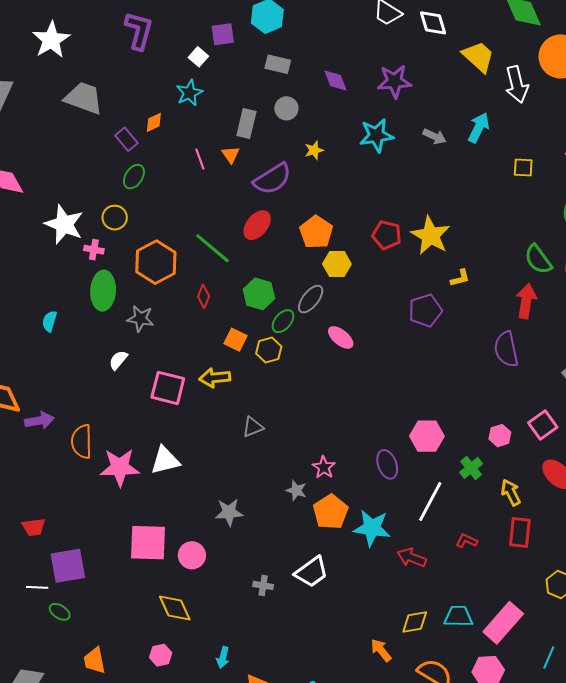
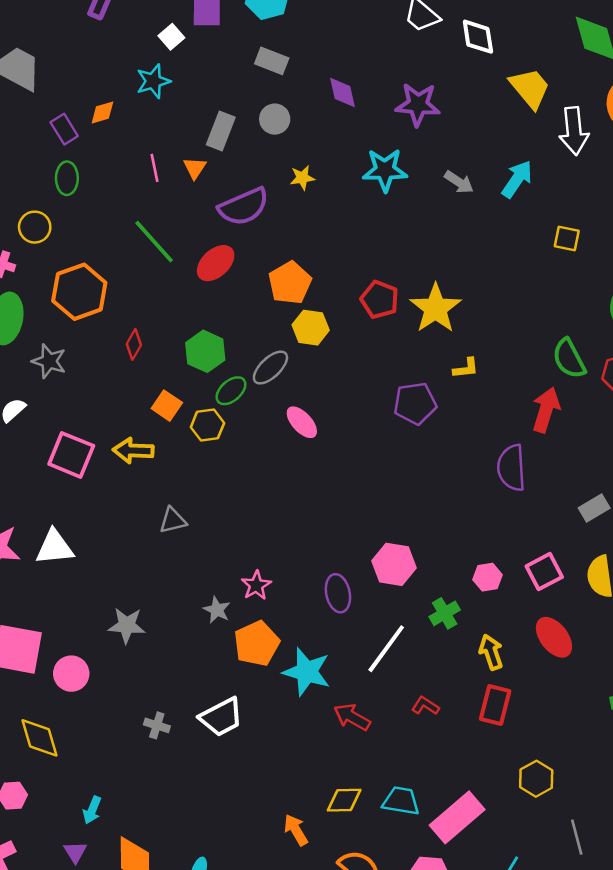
green ellipse: (134, 177) -> (67, 178), turned -40
green line: (212, 248) -> (154, 242), moved

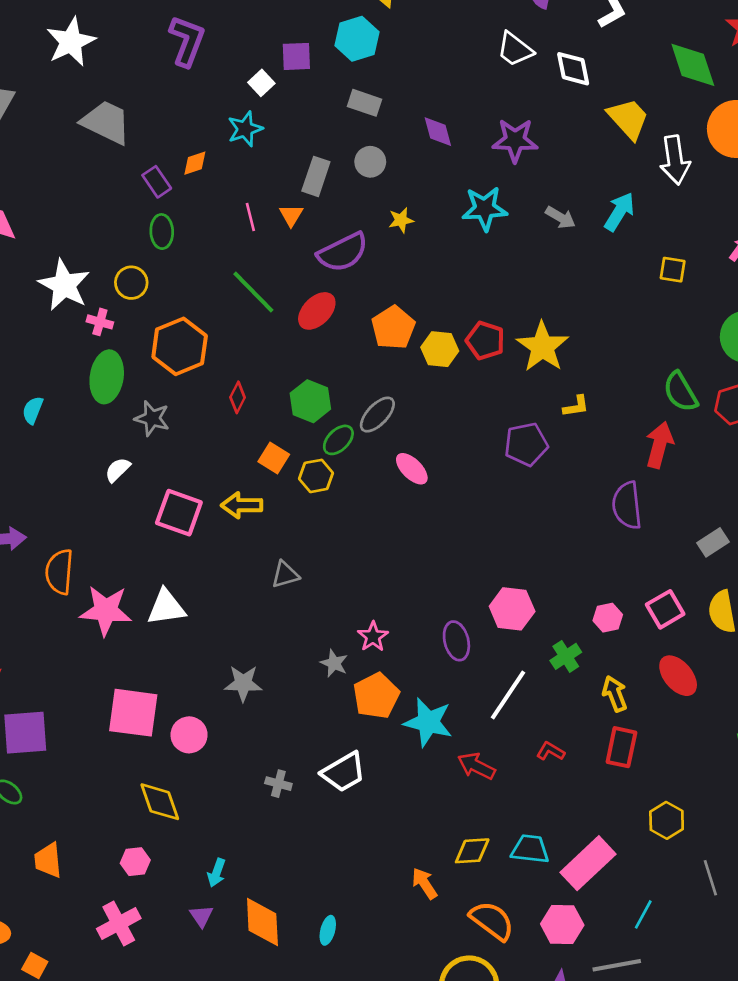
yellow hexagon: (311, 328) -> (440, 349), moved

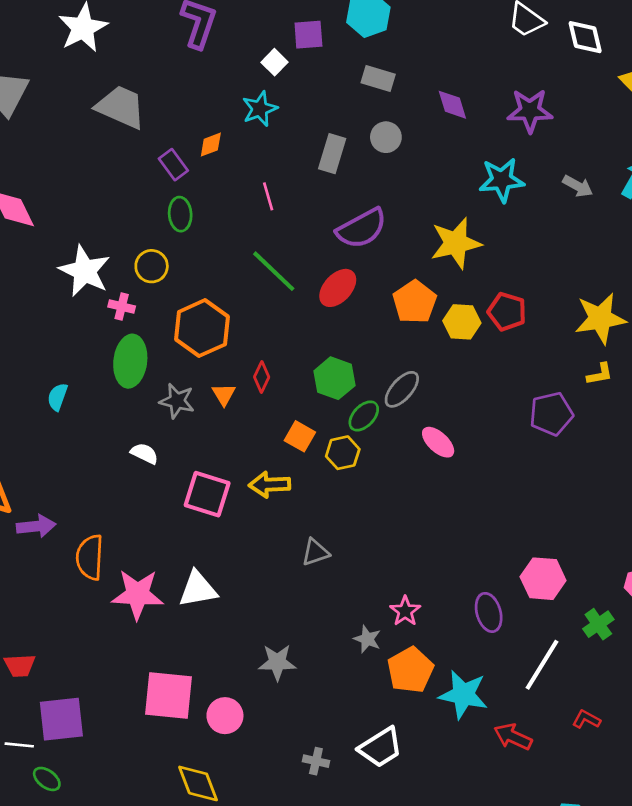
orange triangle: (291, 215) -> (224, 394), moved
yellow star: (401, 220) -> (456, 243), moved, size x2.0
yellow star: (543, 347) -> (600, 318), moved, turned 30
white semicircle: (118, 470) -> (144, 453), turned 72

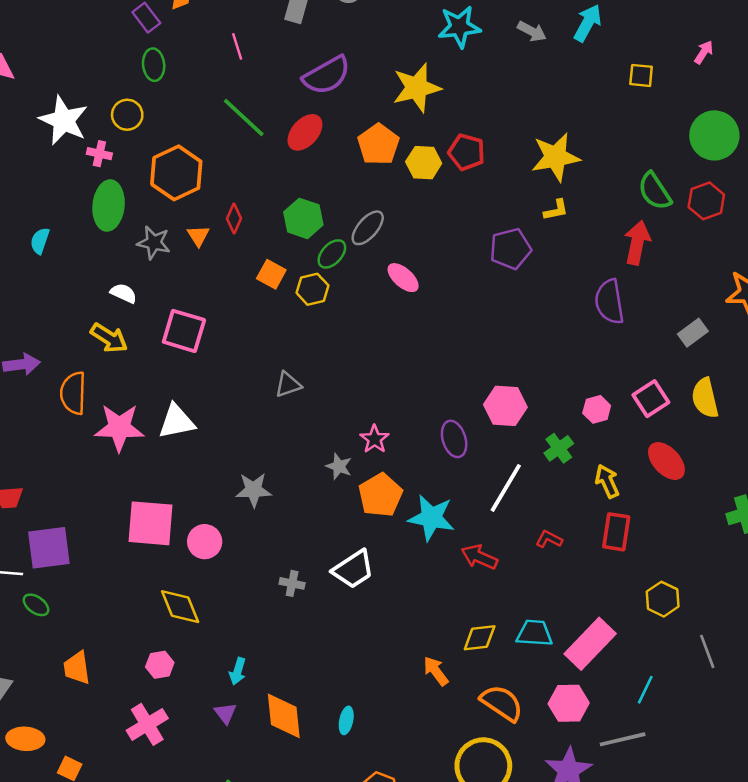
yellow arrow: (270, 485) -> (109, 338), moved, turned -144

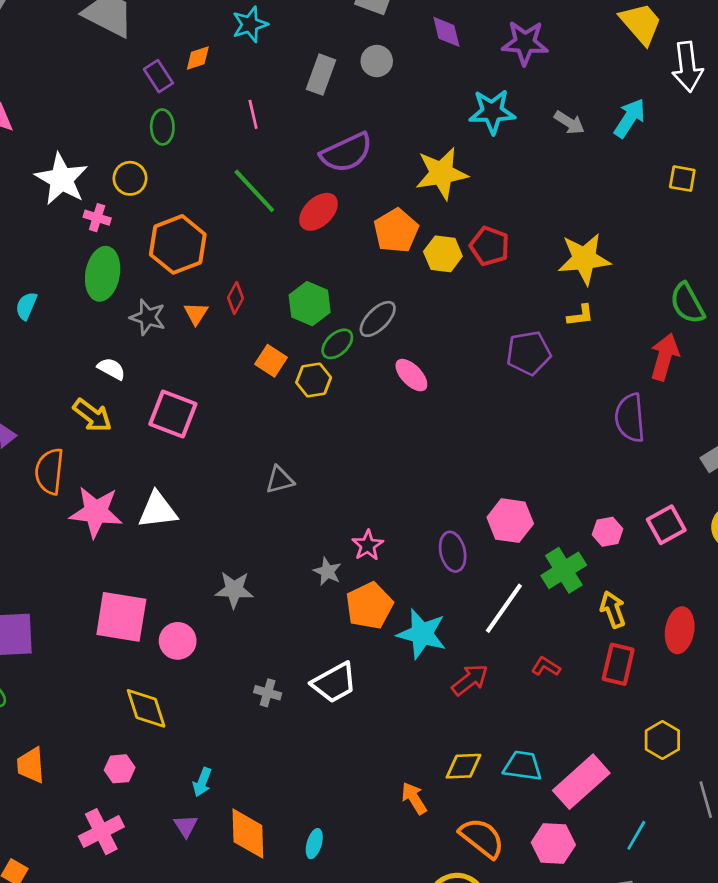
green cross: (559, 448) -> (564, 570), size x1.4
red ellipse: (666, 461) -> (680, 630), moved, turned 48
red arrow: (479, 557) -> (470, 680), turned 114

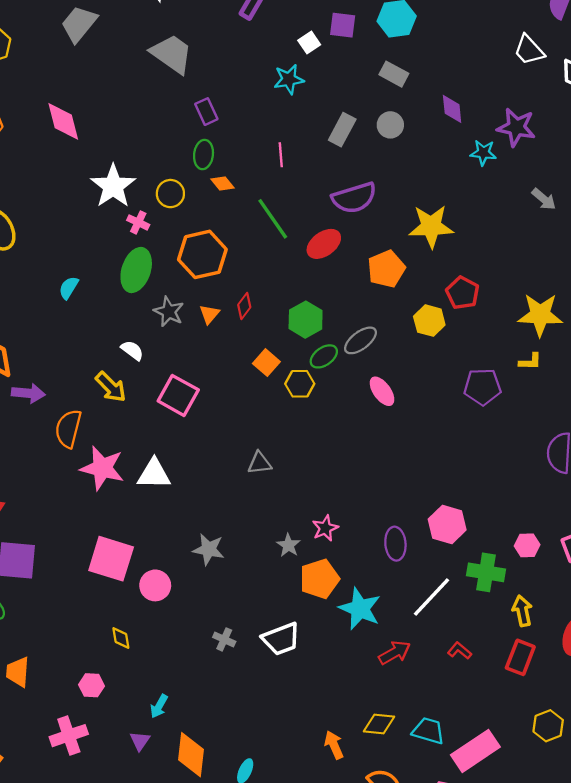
orange diamond: (198, 58) -> (222, 184), moved, turned 60
cyan star: (492, 112) -> (483, 153), moved, size x0.7
yellow hexagon: (443, 254) -> (429, 321), moved
green cross: (564, 570) -> (486, 572), turned 33
yellow diamond: (146, 708) -> (121, 638), size x0.6

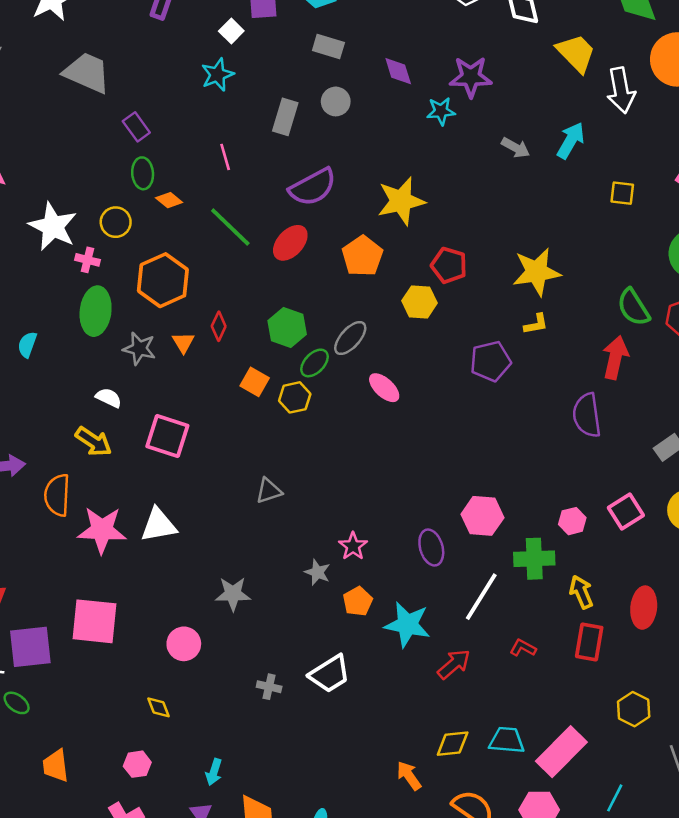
pink square: (111, 559) -> (95, 621), moved
orange pentagon: (319, 579) -> (358, 601), size x0.7

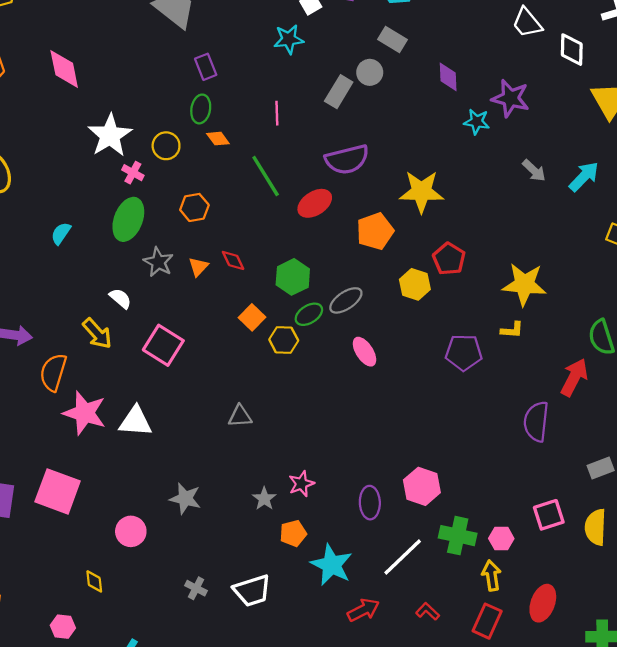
gray circle: (336, 101) -> (370, 72), moved
orange hexagon: (163, 280) -> (194, 207), size x0.6
red diamond: (219, 326) -> (233, 260), turned -65
pink hexagon: (572, 521) -> (501, 538), moved

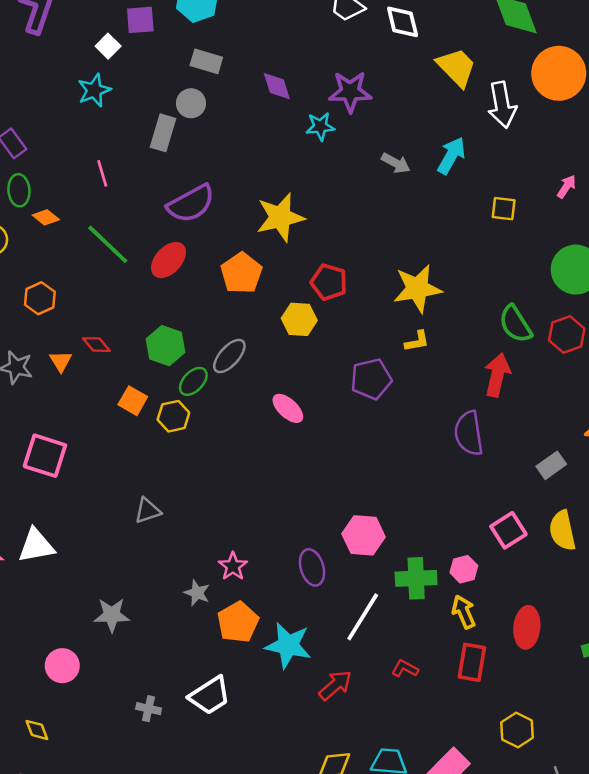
pink ellipse: (364, 352) -> (288, 408), moved
orange pentagon: (293, 533) -> (238, 622), size x1.4

